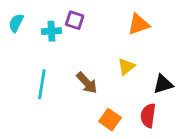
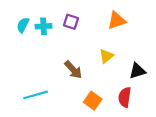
purple square: (75, 20) -> (71, 22), moved
cyan semicircle: (16, 23) -> (23, 25), moved
cyan line: (42, 84) -> (35, 95), moved, turned 65

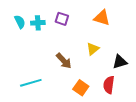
orange triangle: (117, 21) -> (102, 18), turned 36
cyan semicircle: (23, 25) -> (20, 22), turned 128

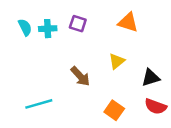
red semicircle: (109, 85) -> (156, 106), moved, turned -78
orange square: (81, 88) -> (114, 110), moved

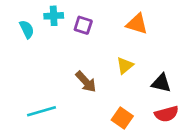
cyan cross: (48, 29) -> (54, 16), moved
black triangle: (151, 78) -> (161, 83), turned 30
red semicircle: (156, 106) -> (167, 114), turned -35

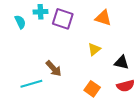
purple square: (83, 25) -> (63, 19), size x1.5
brown arrow: (86, 82) -> (54, 69), moved

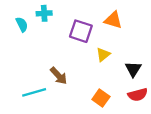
purple square: (63, 19) -> (81, 31), moved
black triangle: (121, 62) -> (133, 69), turned 49

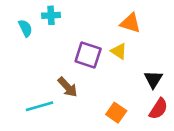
purple square: (81, 31) -> (88, 55), moved
yellow triangle: (103, 55) -> (119, 51), moved, turned -48
red semicircle: (138, 95) -> (158, 109), turned -42

